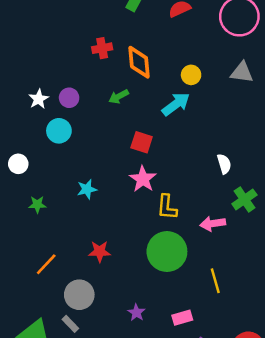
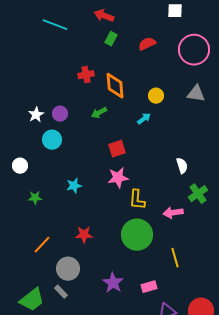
cyan arrow: (176, 104) -> (144, 119), size x0.6
red square: (142, 142) -> (117, 149), turned -36
pink star: (143, 179) -> (118, 178), turned 30
purple star: (136, 313) -> (113, 283), size x1.5

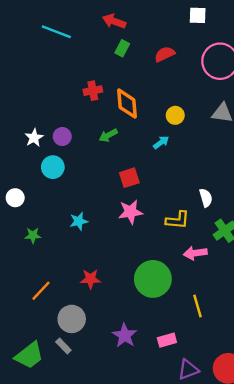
yellow L-shape: (137, 200) -> (178, 220), moved, turned -90

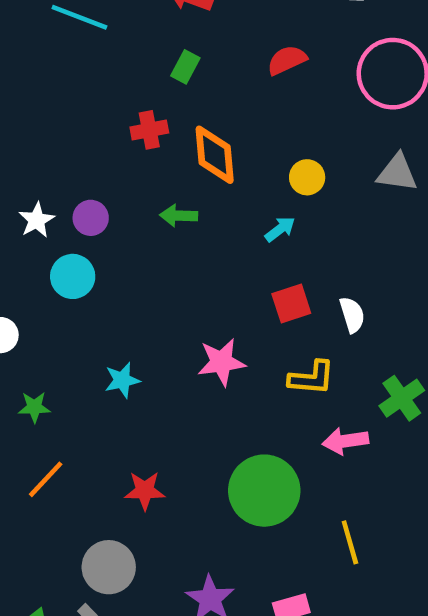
green rectangle: (122, 48) -> (185, 67), moved
green arrow: (108, 135) -> (179, 216), turned 30
red square: (129, 178) -> (291, 303), moved
white semicircle: (206, 198) -> (352, 315), moved
orange line: (41, 291) -> (46, 479), moved

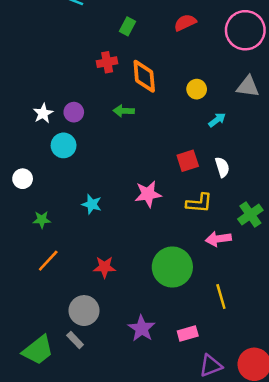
cyan arrow: (280, 229) -> (217, 120), moved
cyan star: (122, 380) -> (92, 204), turned 30

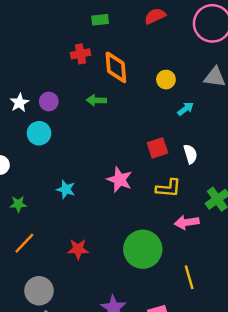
green rectangle: (128, 26) -> (100, 20), turned 56
pink star: (148, 194) -> (120, 180), turned 30
gray circle: (84, 311) -> (39, 291), moved

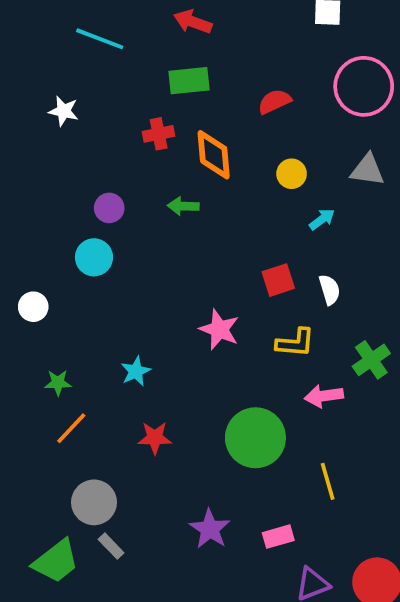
red semicircle: (155, 16) -> (274, 102), moved
green rectangle: (100, 20) -> (189, 81), size x1.5
white star: (19, 103) -> (64, 111), moved, turned -30
cyan star: (66, 189) -> (136, 371), moved, turned 30
green star: (18, 204) -> (58, 383), moved

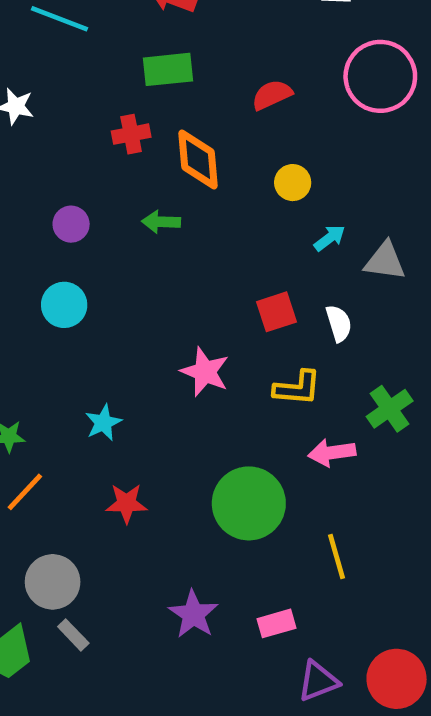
gray triangle: (368, 170) -> (385, 261), moved
cyan circle: (94, 257) -> (64, 305), moved

